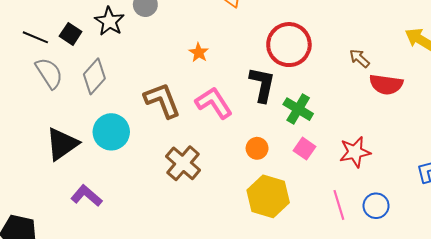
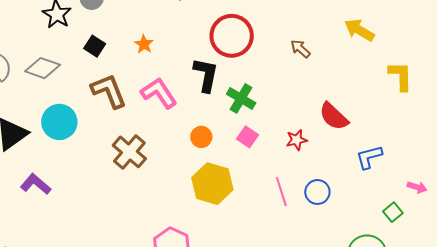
black square: (71, 34) -> (95, 46), moved
gray diamond: (94, 76) -> (43, 68), turned 68
red semicircle: (386, 84) -> (334, 116), moved, turned 36
red star: (355, 152) -> (297, 140), size x0.7

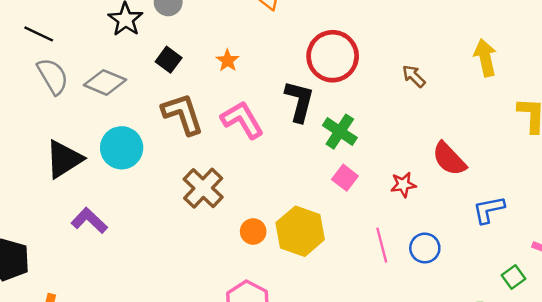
yellow arrow: (359, 30) -> (485, 58), turned 44
orange circle: (201, 137) -> (253, 231), moved

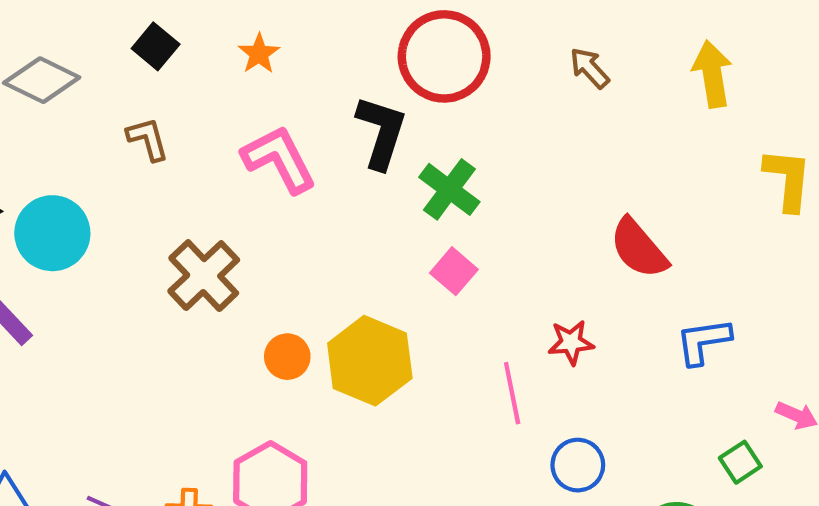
brown arrow: (414, 76) -> (589, 68), moved
brown L-shape: (183, 114) -> (148, 139), moved, size x0.6
cyan circle: (122, 148) -> (52, 233), moved
red star: (403, 185) -> (571, 342), moved
blue circle: (425, 248) -> (578, 465), moved

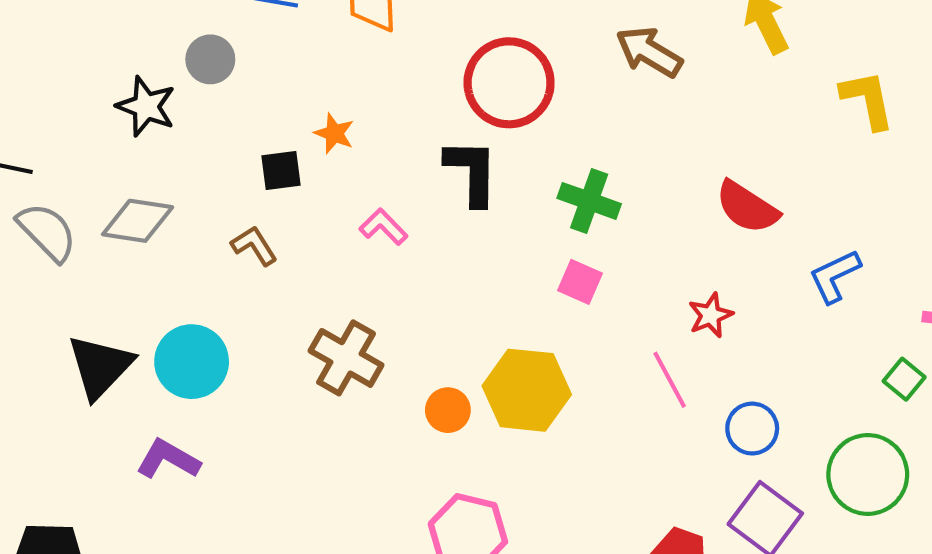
black square: (156, 46) -> (281, 171), moved, turned -30
brown arrow: (589, 68) -> (649, 52), size x1.5
pink L-shape: (279, 159) -> (383, 227), size x0.6
green cross: (449, 189) -> (589, 201), moved

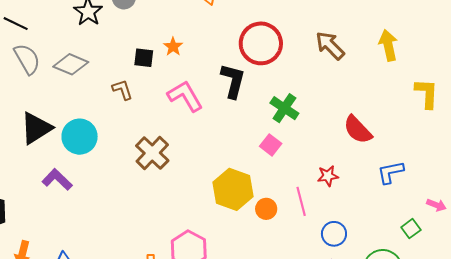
pink L-shape: (383, 227) -> (185, 96), size x1.6
orange circle: (448, 410) -> (266, 209), moved

